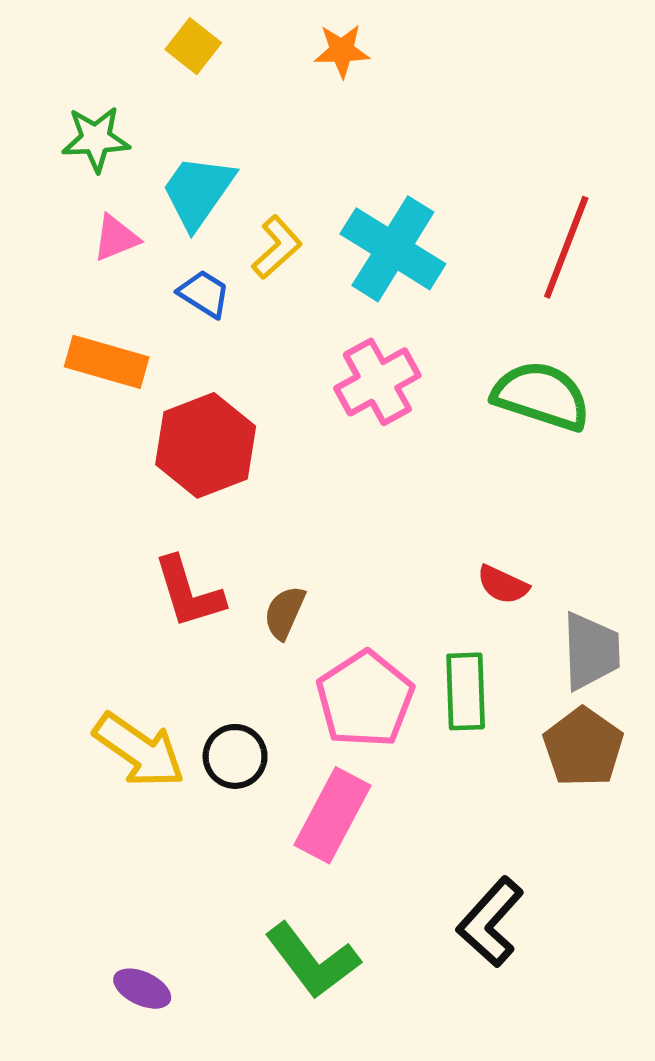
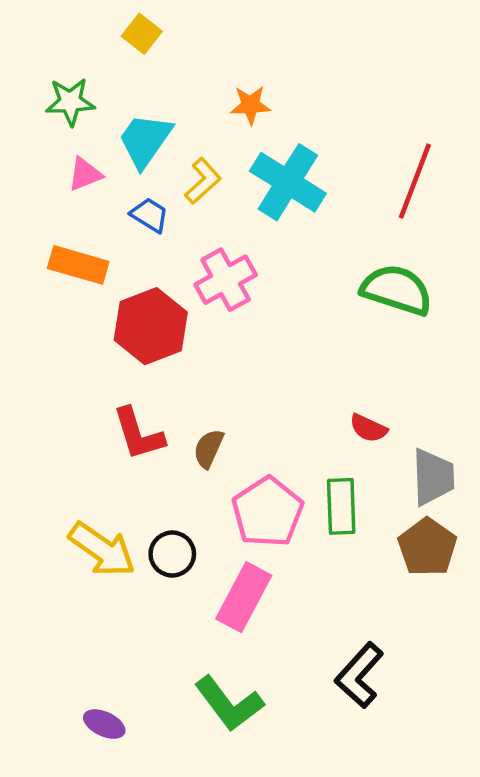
orange star: (342, 51) -> (250, 105), moved
pink cross: (377, 382) -> (226, 280), moved

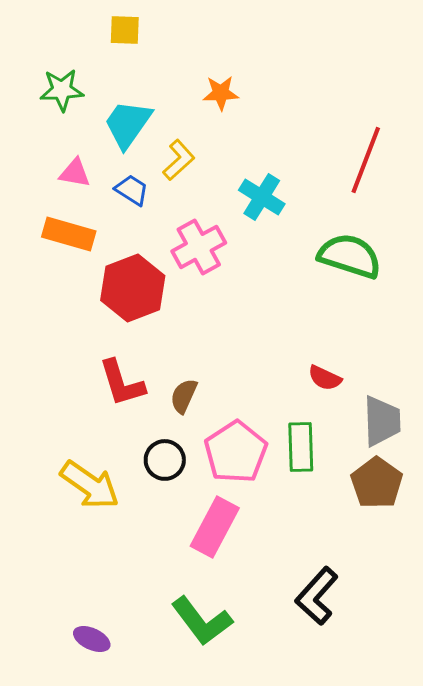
yellow square: (142, 34) -> (125, 30), turned -36
pink triangle: (85, 174) -> (75, 173), moved, turned 32
cyan cross: (288, 182) -> (262, 197), moved, size x0.7
black circle: (172, 554) -> (165, 460), moved

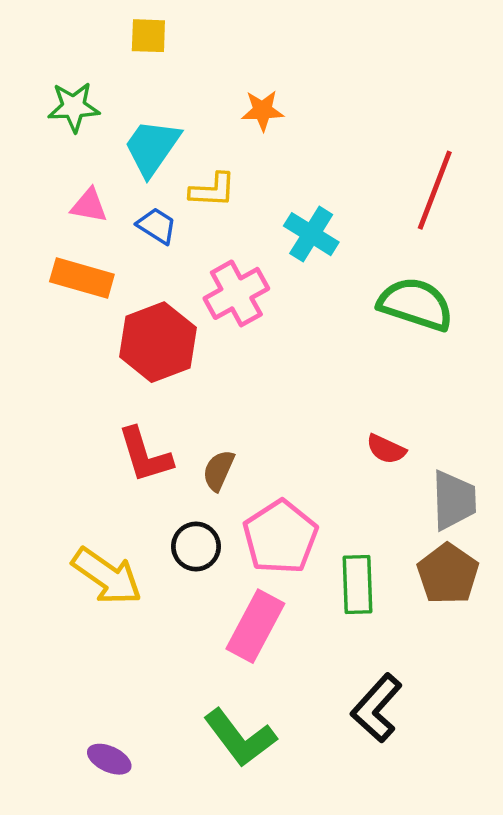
yellow L-shape: (179, 160) -> (213, 190), turned 45
green rectangle: (301, 447) -> (358, 585), moved

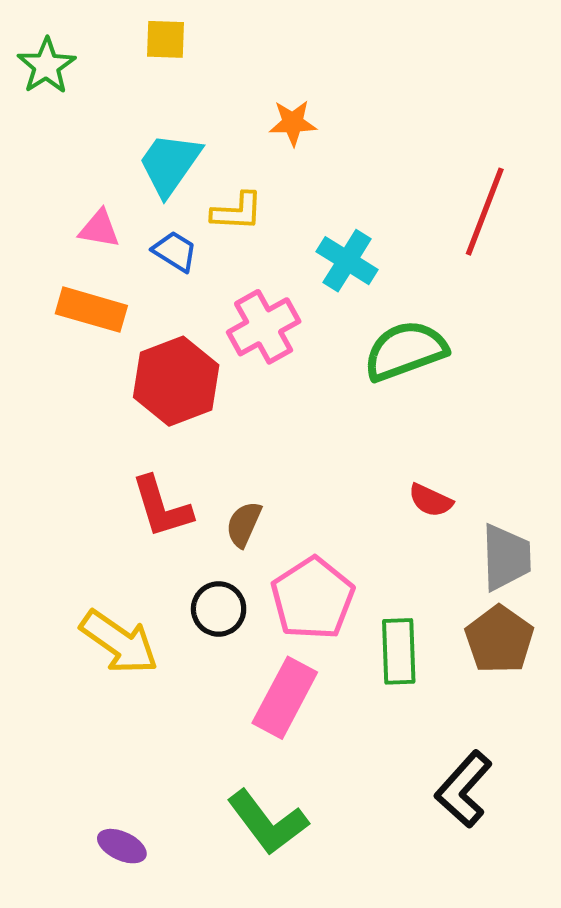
green star: (74, 107) -> (46, 66), moved, turned -30
green semicircle: (416, 304) -> (405, 351), moved, turned -38
black L-shape: (377, 708) -> (464, 789), moved

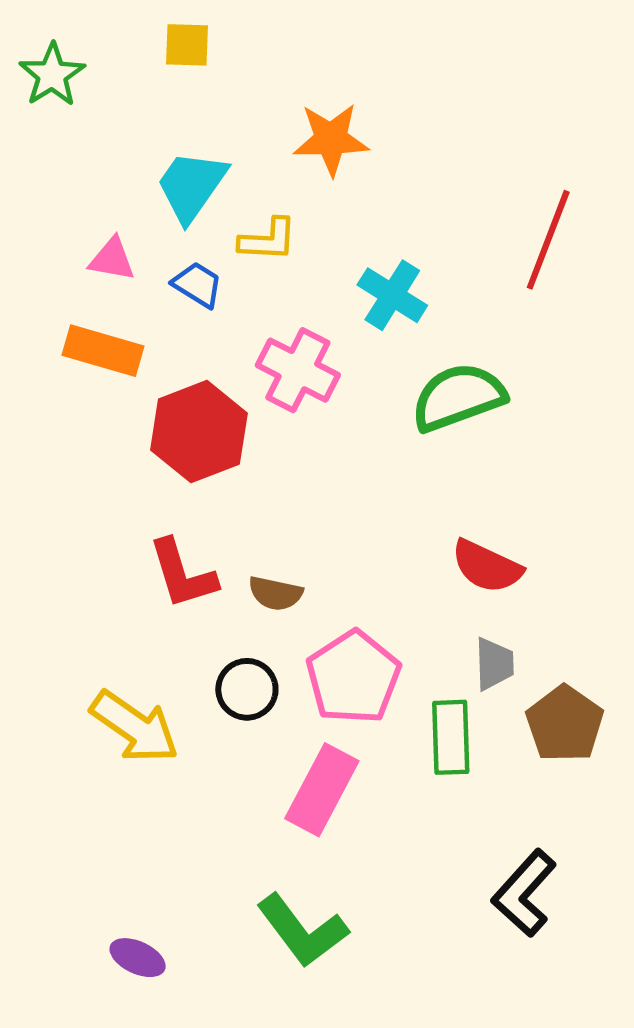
orange star: (293, 123) -> (331, 139), size x1.4
pink cross: (264, 327) -> (298, 370), turned -34
red semicircle: (431, 500) -> (487, 566), size x1.4
brown semicircle: (244, 524) -> (275, 593), turned -102
gray trapezoid: (506, 557) -> (494, 664), moved, size x0.7

